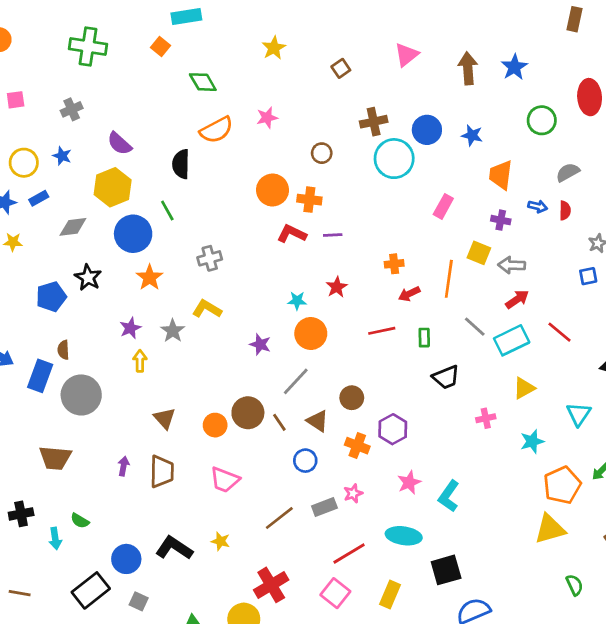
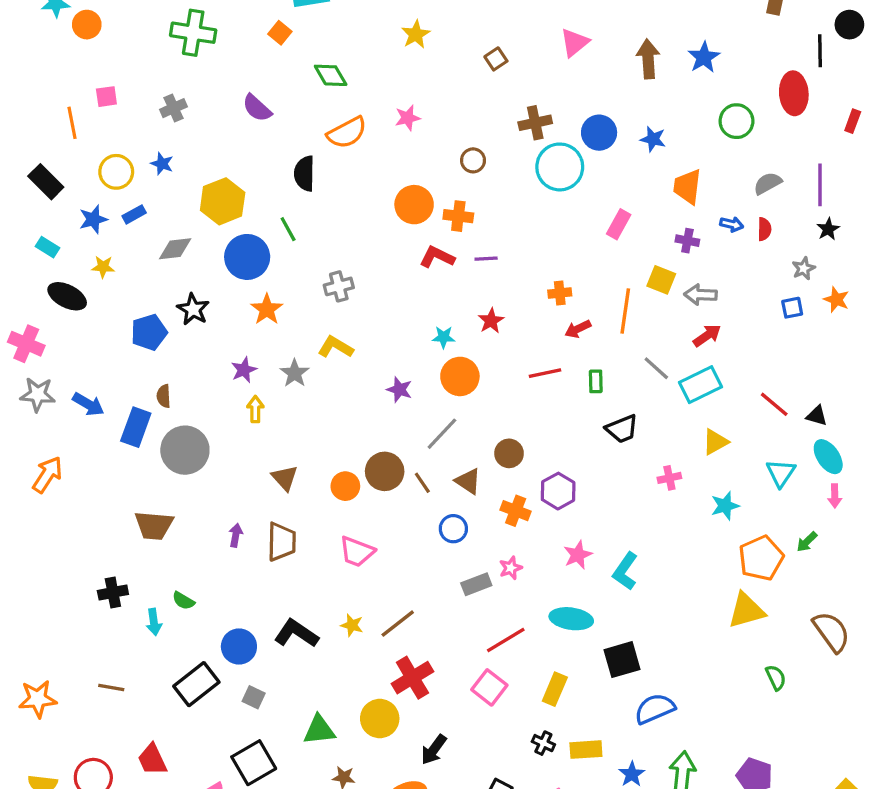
purple semicircle: (119, 144) -> (257, 108), moved
red line: (559, 332) -> (774, 404), moved
brown line: (279, 518) -> (398, 624), moved

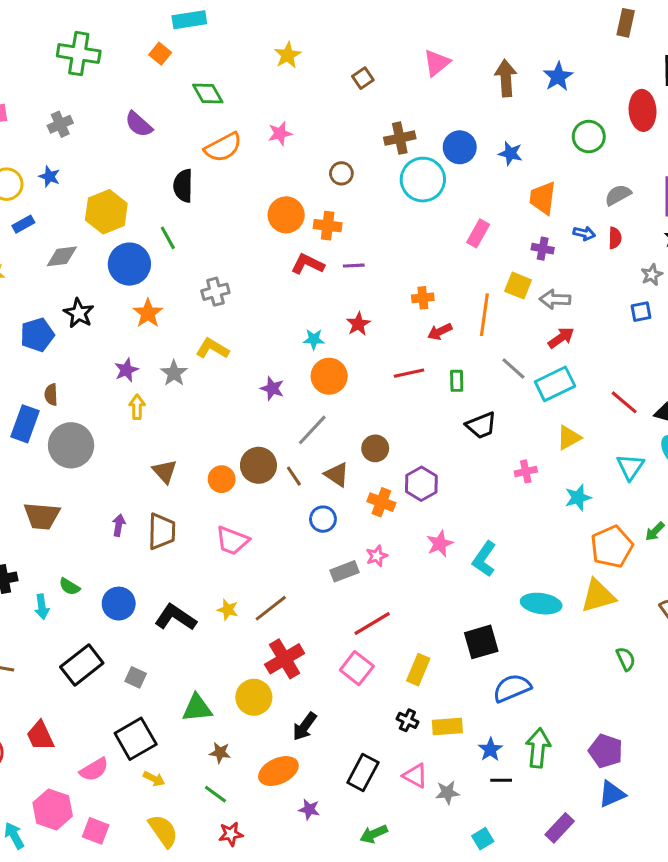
cyan ellipse: (571, 619) -> (541, 604), moved
blue circle: (239, 647) -> (119, 604), moved

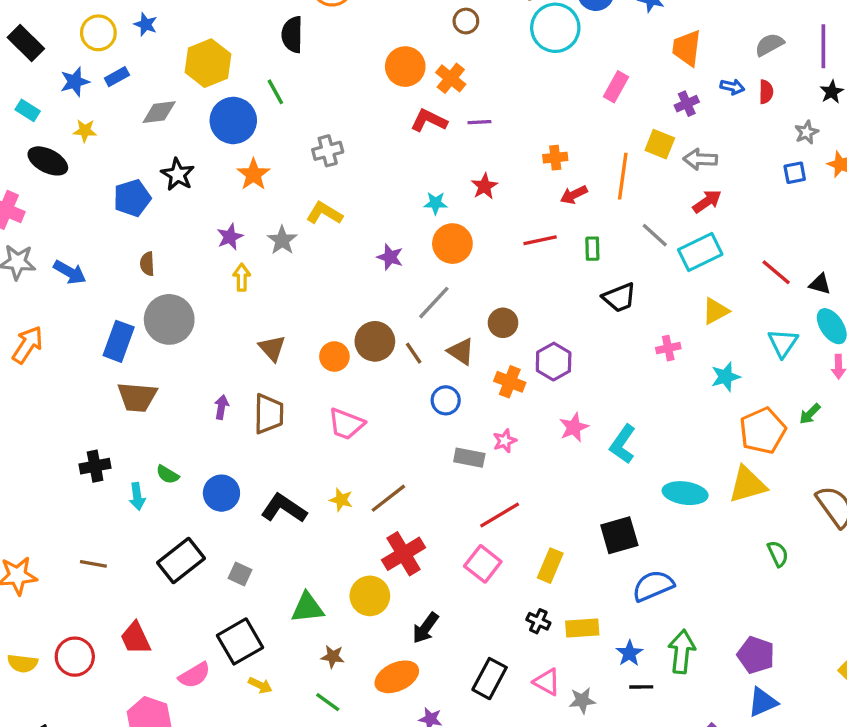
orange cross: (328, 226) -> (451, 78), turned 32
purple cross: (543, 249) -> (687, 104), turned -35
blue rectangle: (25, 424) -> (119, 341), moved
gray rectangle: (344, 571) -> (469, 458), turned 32

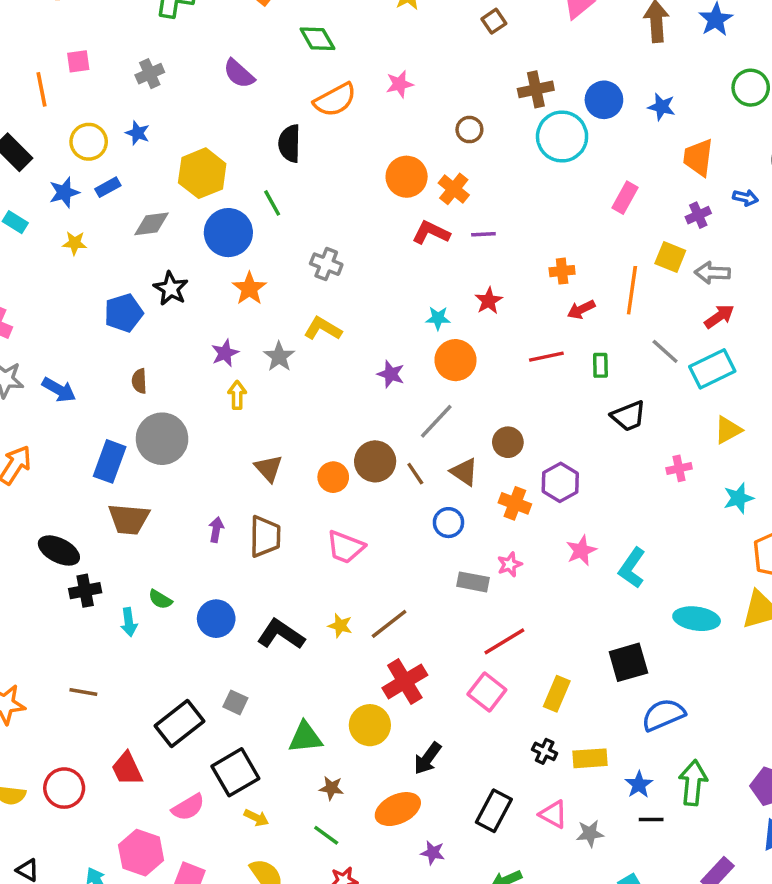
gray cross: (328, 151) -> (326, 264), turned 36
black ellipse: (48, 161) -> (59, 550), moved
black rectangle: (181, 561) -> (179, 723), moved

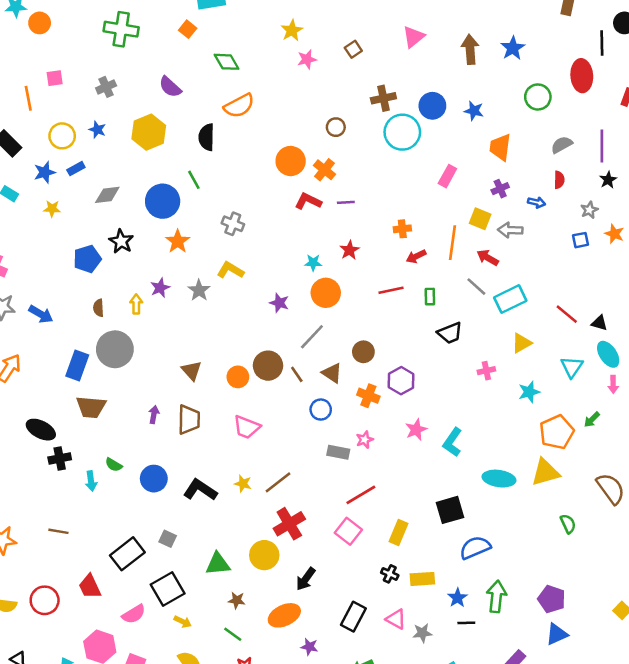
pink star: (400, 84) -> (307, 59), moved
yellow hexagon: (202, 173) -> (149, 132), moved
blue arrow: (745, 198) -> (537, 202), moved
red arrow: (719, 316) -> (488, 258), moved, turned -115
yellow arrow: (237, 395) -> (136, 304), moved

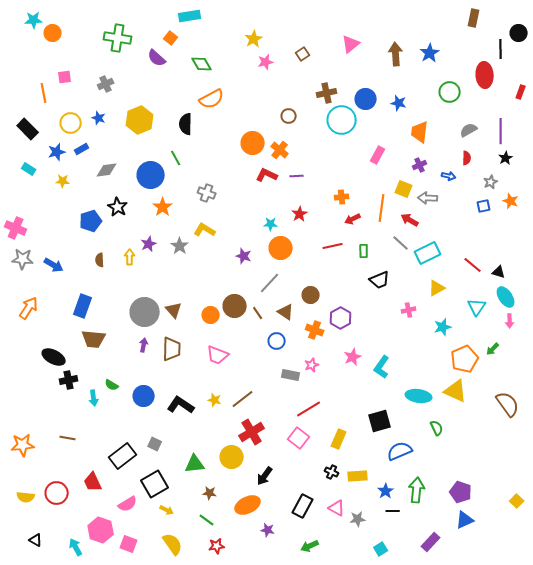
purple semicircle: (170, 87) -> (157, 58), moved
gray circle: (115, 349) -> (145, 312), moved
yellow triangle: (545, 472) -> (456, 391), turned 40
green semicircle: (568, 524) -> (437, 428), moved

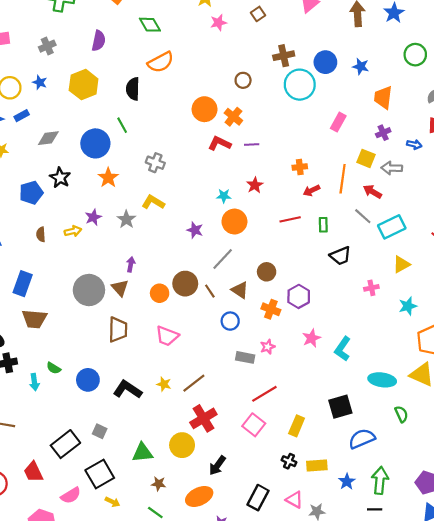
purple semicircle: (157, 58) -> (99, 41), moved, turned -120
yellow arrow: (130, 257) -> (73, 231), turned 77
purple arrow: (144, 345) -> (131, 264), moved
black line: (393, 511) -> (375, 509), moved

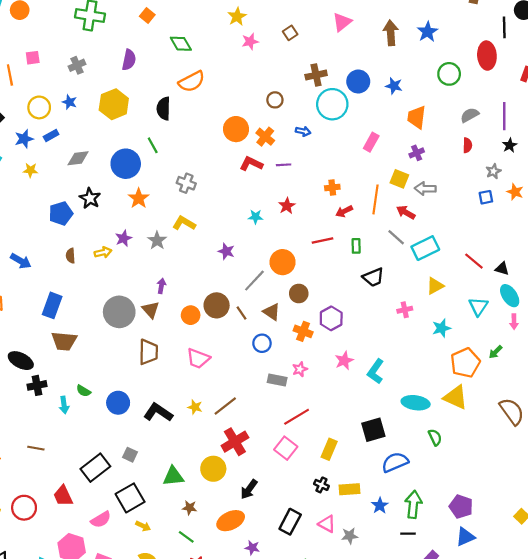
blue arrow: (414, 145) -> (303, 131), moved
orange circle: (234, 222) -> (283, 262), moved

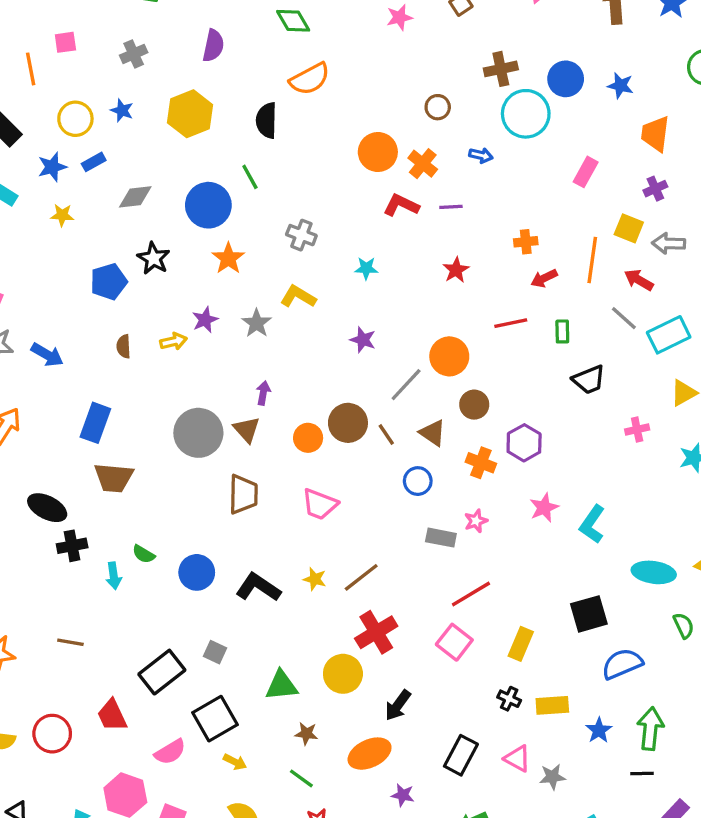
cyan star: (255, 217) -> (366, 268), moved

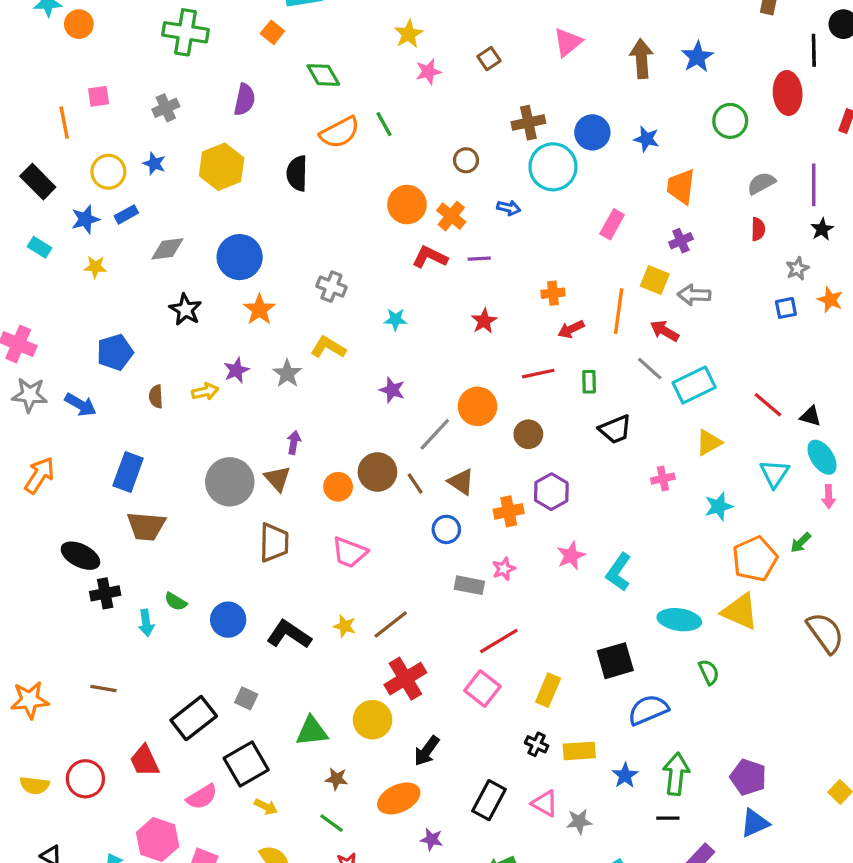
green line: (250, 177) -> (384, 124), moved
blue pentagon: (109, 282) -> (115, 352), moved
brown circle: (474, 405) -> (528, 434), moved
orange cross: (481, 463) -> (509, 511), turned -32

